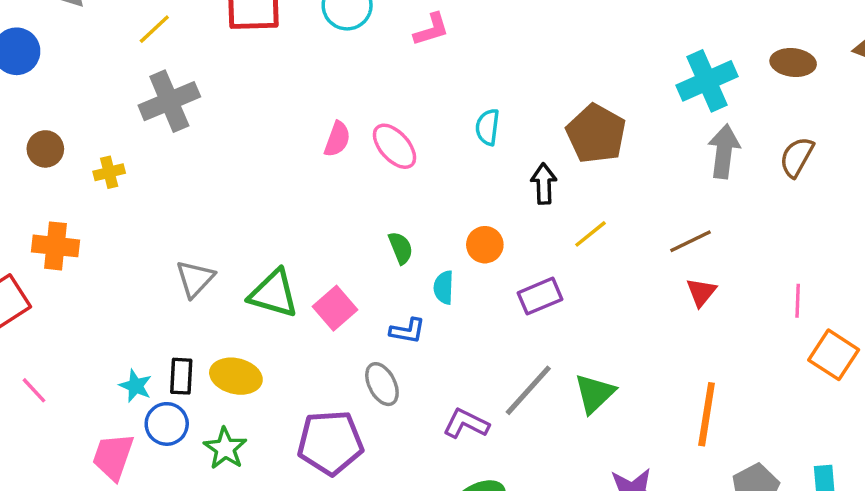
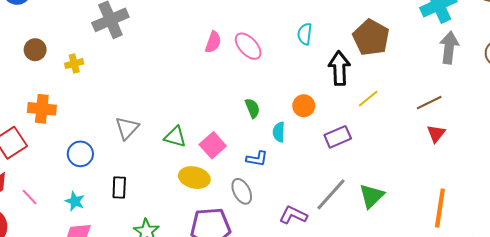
black arrow: (544, 184) -> (339, 68), size x1.4
green triangle: (274, 294) -> (175, 137), size x0.7
yellow ellipse: (236, 376) -> (194, 178), moved
cyan star: (136, 386) -> (75, 201), moved
blue circle: (167, 424) -> (80, 154), moved

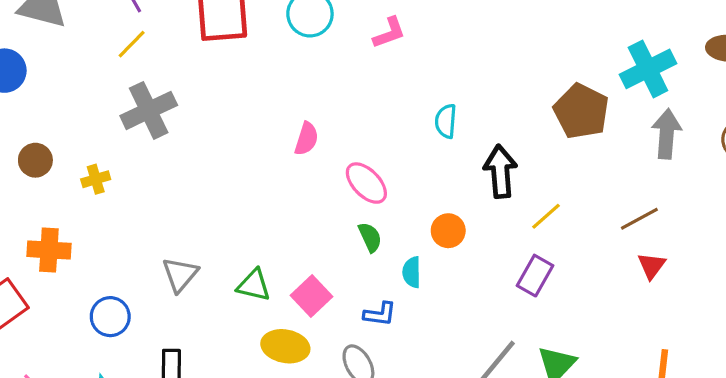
brown pentagon: (371, 37) -> (581, 111), moved
pink ellipse: (248, 46) -> (366, 183), moved
purple rectangle: (338, 137) -> (535, 276), moved, turned -35

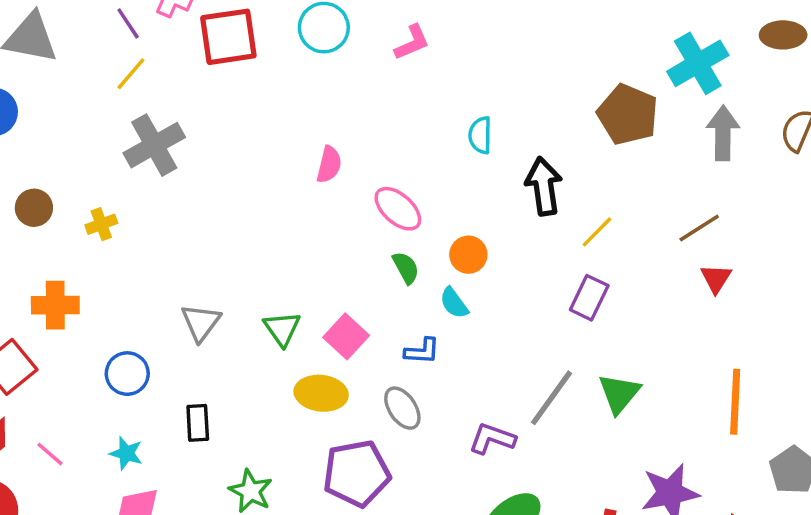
orange circle: (448, 231) -> (468, 255), moved
cyan semicircle: (412, 272) -> (454, 303), turned -32
green triangle: (254, 285) -> (282, 329), turned 45

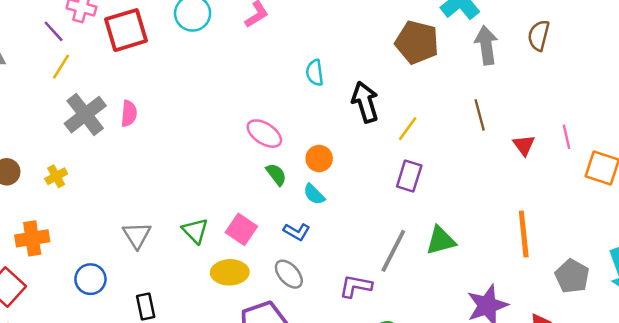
pink semicircle: (329, 165) -> (129, 114), moved
brown line: (699, 228) -> (480, 115), turned -64
red triangle: (716, 278) -> (524, 145), moved
blue L-shape: (422, 351) -> (297, 232), turned 35
green triangle: (619, 393) -> (441, 241), turned 44

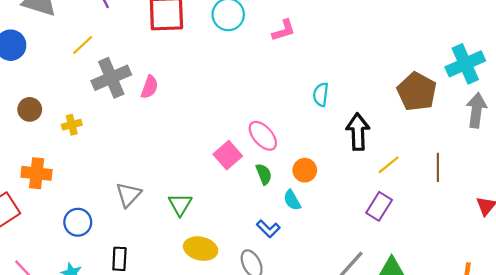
yellow line: (61, 67) -> (83, 45), moved
brown line: (480, 115) -> (438, 167), moved
pink square: (241, 229) -> (228, 155), moved

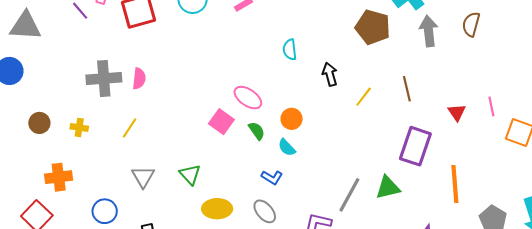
yellow line: (83, 45) -> (130, 128), moved
gray cross: (111, 78) -> (104, 78), turned 32
yellow cross: (72, 125) -> (79, 128), turned 36
black arrow: (358, 132) -> (330, 74), size x0.7
purple rectangle: (379, 206) -> (415, 146), moved, size x1.5

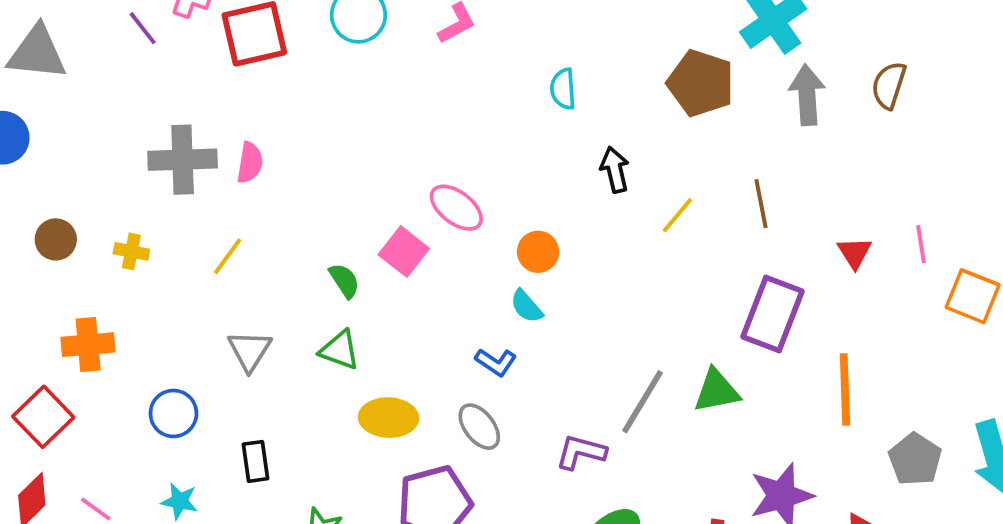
cyan semicircle: (290, 50) -> (563, 89), moved
green semicircle: (257, 131) -> (344, 281), moved
green triangle: (190, 174) -> (340, 350), turned -30

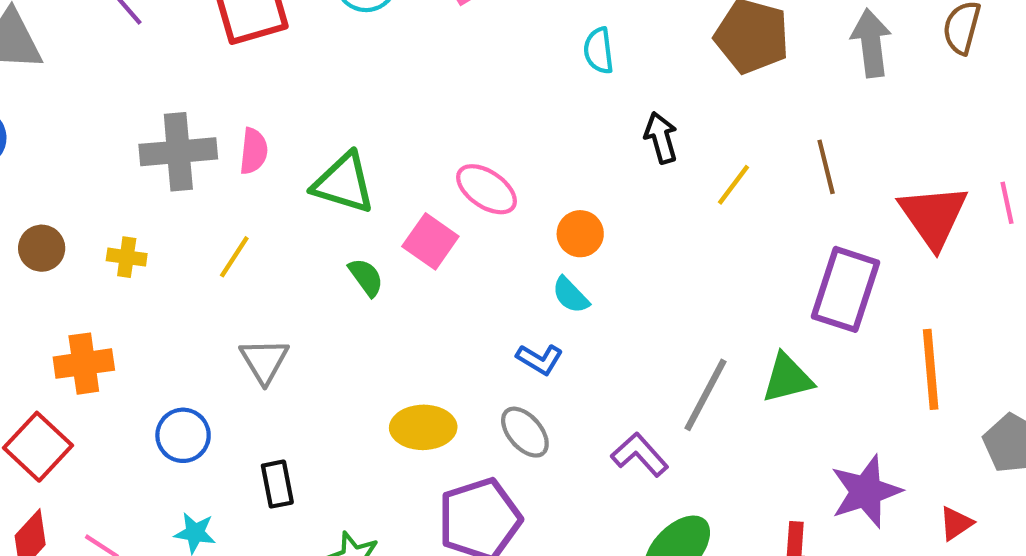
red triangle: (855, 253) -> (933, 216), size x1.8
green triangle: (340, 350) -> (344, 183), moved, size x1.4
purple L-shape: (581, 452) -> (640, 455), turned 36

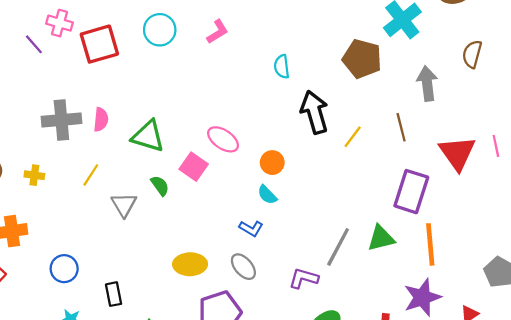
gray arrow: (871, 43) -> (427, 83), moved
black arrow: (661, 138) -> (314, 112), size x1.6
gray triangle: (264, 361) -> (124, 205), moved
orange line: (931, 369) -> (430, 244), moved
purple L-shape: (640, 455) -> (304, 278), turned -32

